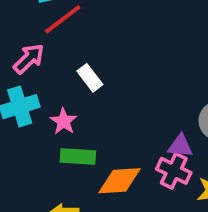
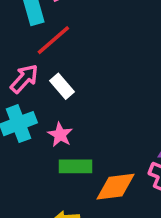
white rectangle: (90, 78) -> (62, 86), moved

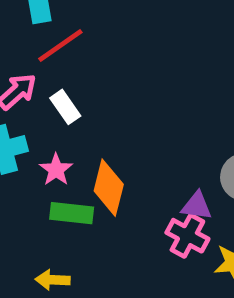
orange diamond: (116, 187) -> (109, 188), moved, turned -75

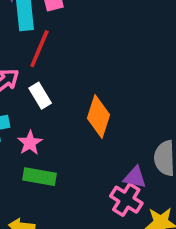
red line: (60, 45) -> (39, 49), turned -36
orange diamond: (109, 188) -> (98, 116), moved

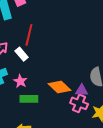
red line: (39, 49) -> (29, 35), moved
orange diamond: (98, 116) -> (60, 87), moved, turned -55

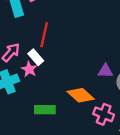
pink star: (20, 81) -> (29, 69), moved
purple triangle: (82, 90) -> (105, 71), moved

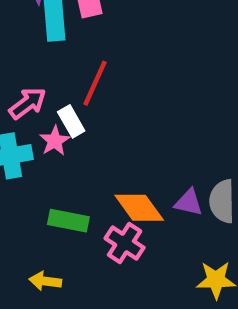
purple triangle: (105, 71) -> (189, 202), moved
pink cross: (104, 114) -> (125, 243), moved

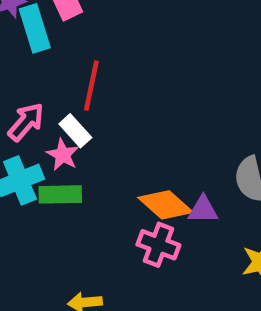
purple triangle: (189, 202) -> (203, 210), moved
green rectangle: (68, 221) -> (60, 194), moved

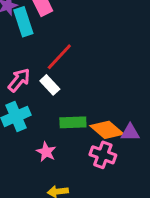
red line: (91, 86) -> (59, 57), turned 32
pink star: (63, 155) -> (46, 152), moved
green rectangle: (60, 194) -> (73, 122), moved

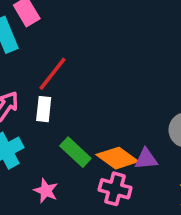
white rectangle: (50, 85) -> (44, 109), turned 54
green rectangle: (73, 122) -> (75, 152), turned 50

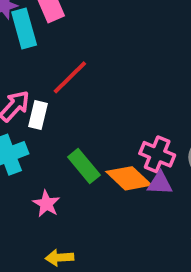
white rectangle: (44, 109) -> (38, 115), moved
pink cross: (115, 189) -> (157, 154), moved

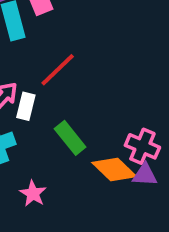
green rectangle: (84, 166) -> (70, 138), moved

